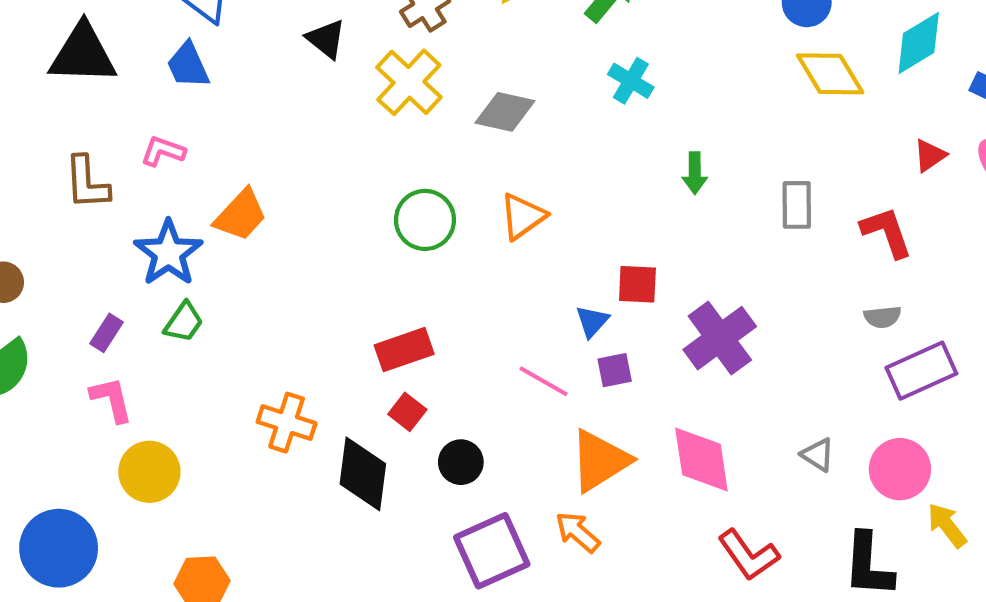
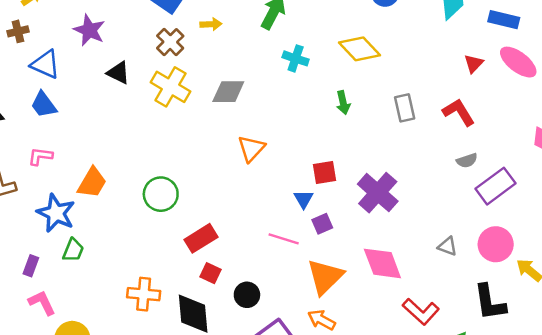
yellow diamond: (830, 74) -> (359, 49), moved
green circle: (425, 220) -> (161, 194), moved

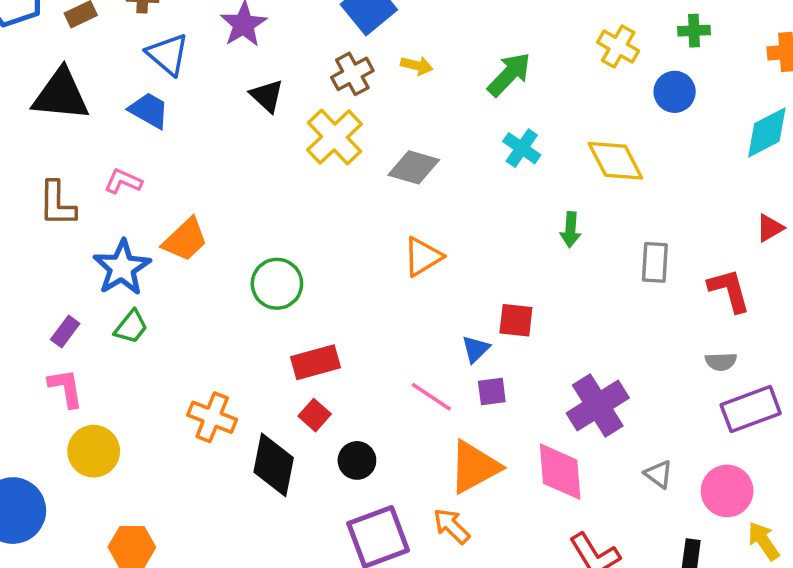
blue trapezoid: (44, 105) -> (149, 110), turned 140
purple cross: (378, 193) -> (598, 405), moved

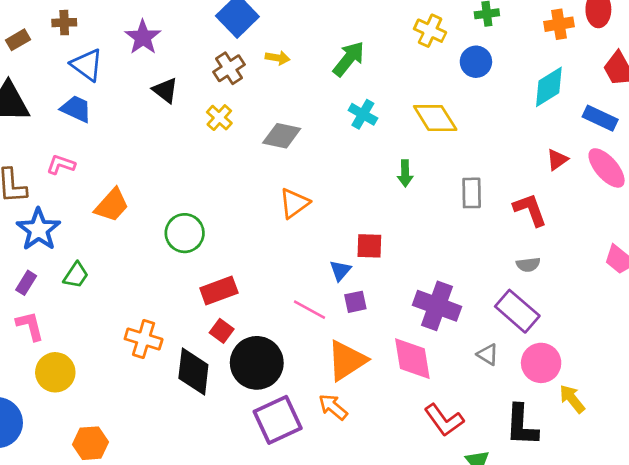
yellow cross: (334, 137) -> (219, 118), size x0.6
blue star: (122, 268) -> (39, 230), moved
purple cross: (598, 405) -> (437, 306), turned -33
purple rectangle: (751, 409) -> (517, 311), moved, turned 66
black circle: (357, 460) -> (257, 363), size x1.8

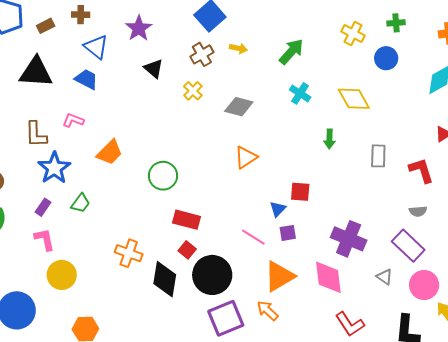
red rectangle: (219, 291) -> (187, 220), turned 32

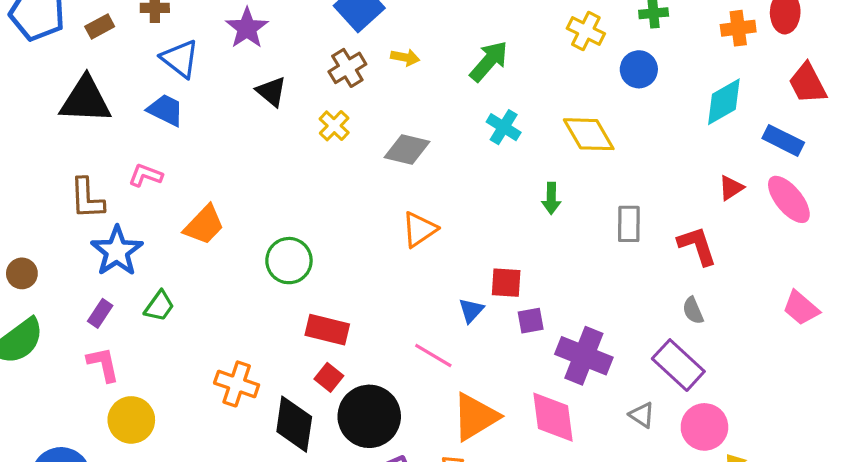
gray semicircle: (418, 211) -> (693, 311), turned 72
purple square: (288, 233) -> (531, 321), moved

